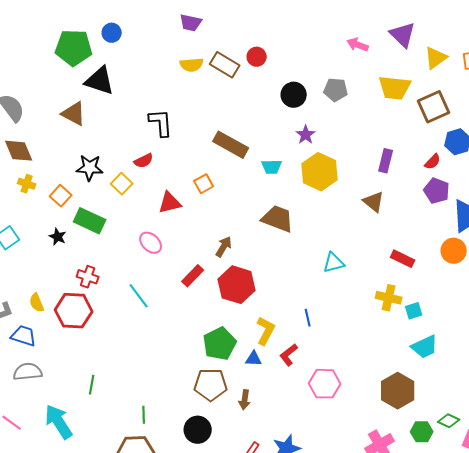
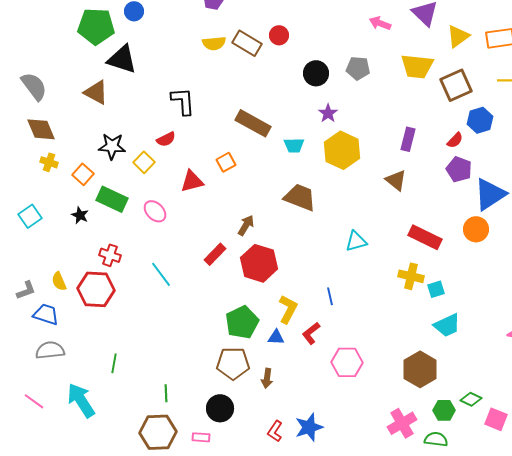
pink ellipse: (151, 243) -> (155, 211), moved
red rectangle: (403, 259) -> (425, 237), size x1.4

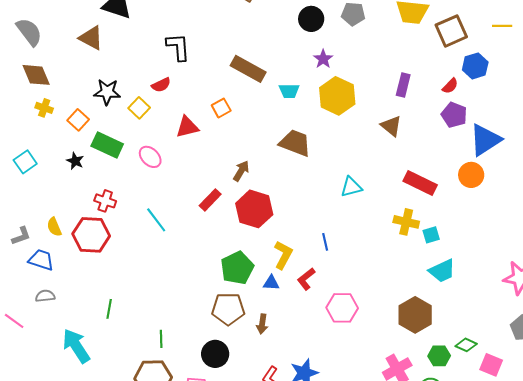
gray semicircle: (50, 350) -> (45, 296), size x0.7
pink line: (34, 401) -> (14, 321), moved

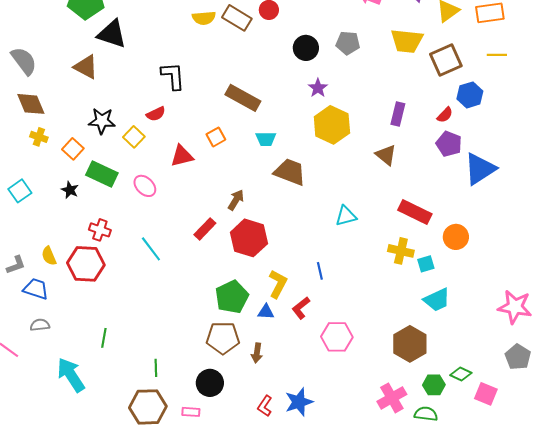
cyan trapezoid: (289, 91) -> (266, 139), moved
orange circle: (471, 175) -> (456, 237), moved

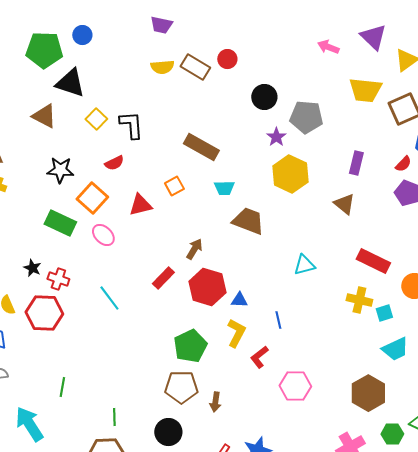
gray pentagon: (348, 43) -> (306, 117), moved, size x1.4
yellow square: (134, 137) -> (96, 119), moved
orange square: (73, 149) -> (92, 198), moved, size x1.4
black star: (70, 190) -> (32, 268), moved
blue triangle: (266, 312) -> (239, 300), moved

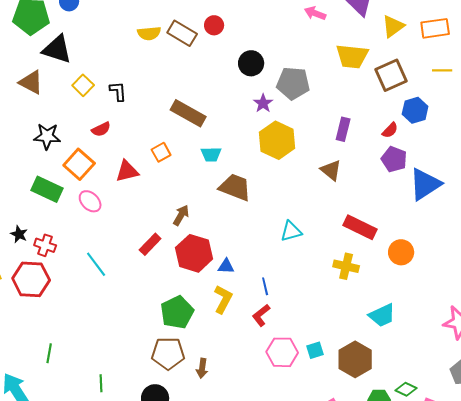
black L-shape: (131, 125) -> (118, 91), size x0.7
cyan square: (384, 313) -> (315, 350), moved
red L-shape: (259, 357) -> (261, 315), moved

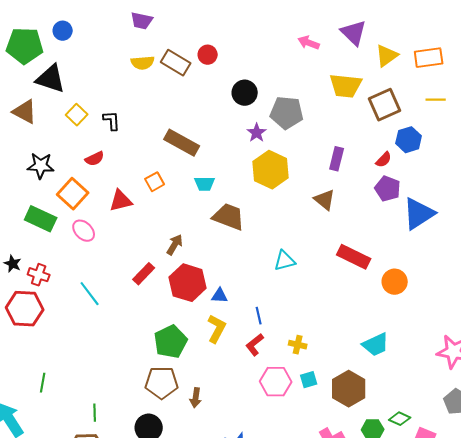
yellow cross: (346, 266) -> (298, 345), moved, size x0.7

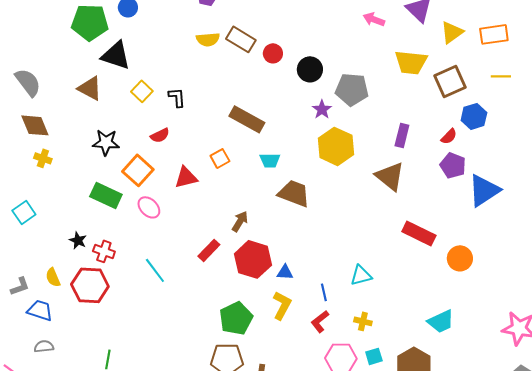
red circle: (208, 55) -> (273, 53), moved
brown triangle: (325, 200) -> (390, 176), size x1.4
cyan triangle: (285, 261) -> (361, 275), moved

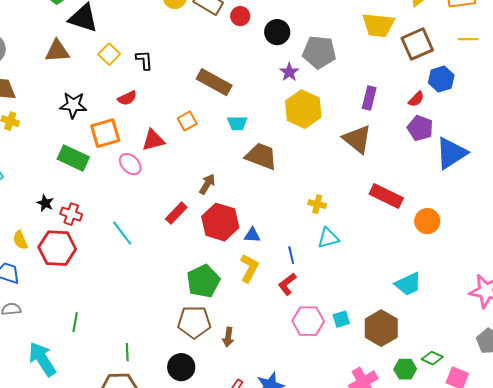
brown triangle: (90, 88) -> (57, 51), turned -32
orange square: (138, 170) -> (105, 133), turned 32
pink ellipse: (149, 207) -> (130, 164), moved
yellow cross: (363, 321) -> (317, 204), moved

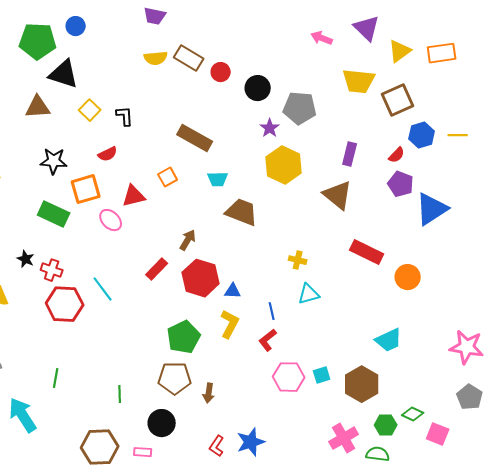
yellow line: (468, 39) -> (458, 135), moved
red hexagon: (57, 248) -> (65, 304), moved
green line: (127, 352) -> (120, 394), moved

